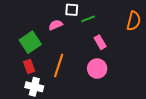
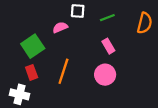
green line: (88, 19) -> (107, 18), moved
white cross: (34, 87) -> (20, 94), moved

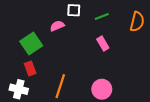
orange line: (63, 71) -> (60, 86), moved
pink circle: (105, 75) -> (102, 89), moved

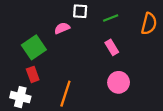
pink circle: (102, 89) -> (119, 82), moved

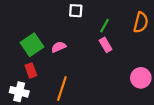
green line: (111, 18) -> (105, 26), moved, turned -40
pink semicircle: (62, 28) -> (59, 47), moved
pink circle: (119, 82) -> (141, 78), moved

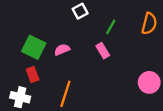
white square: (76, 11) -> (80, 11), turned -32
green square: (32, 45) -> (34, 47), turned -30
pink rectangle: (106, 45) -> (103, 51), moved

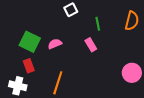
green line: (111, 27) -> (98, 24), turned -40

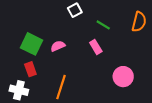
green line: (98, 24) -> (103, 25), turned -48
pink circle: (132, 73) -> (123, 77), moved

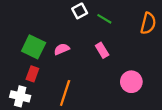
green line: (103, 25) -> (104, 19), moved
red rectangle: (30, 69) -> (32, 74), turned 40

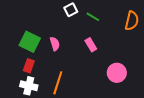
pink semicircle: (62, 49) -> (55, 44), turned 96
white cross: (20, 96) -> (29, 86), moved

